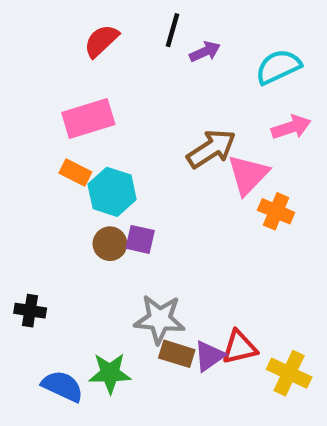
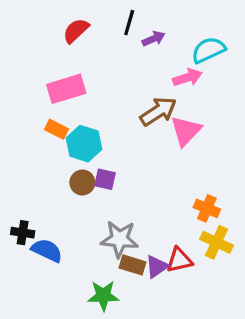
pink arrow: (291, 127) -> (187, 77), moved
orange cross: (276, 211) -> (207, 208), moved
green star: (110, 373) -> (103, 296), moved
yellow cross: (289, 373) -> (216, 242), moved
blue semicircle: (62, 386) -> (47, 250), moved

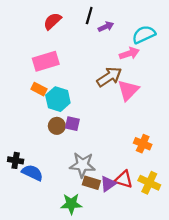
yellow cross: (216, 242) -> (149, 183), moved
red triangle: (179, 260) -> (124, 179), turned 30

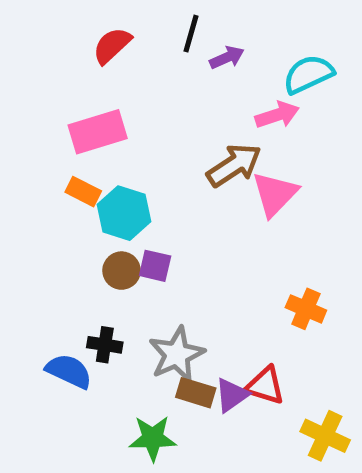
black cross: (16, 160) -> (105, 345), moved
gray star: (82, 165) -> (177, 354), turned -30
yellow cross: (149, 183) -> (325, 436), moved

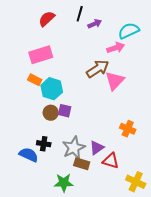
purple triangle: (232, 395) -> (97, 148), moved

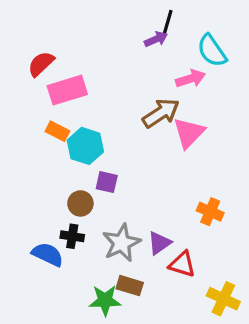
black line: (80, 14) -> (167, 23), moved
red semicircle: (47, 19) -> (41, 64), moved
cyan semicircle: (129, 31) -> (212, 51), turned -100
brown circle: (51, 113) -> (80, 203), moved
brown rectangle: (82, 164) -> (130, 286), moved

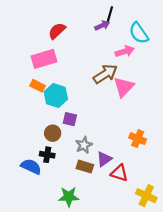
red semicircle: (41, 64) -> (57, 31), moved
gray star: (121, 243) -> (84, 145), moved, size x0.7
brown rectangle: (130, 286) -> (85, 167), moved

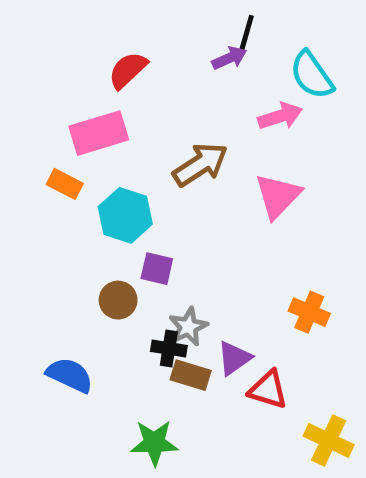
brown arrow: (105, 74) -> (200, 165), moved
orange rectangle: (38, 86) -> (65, 184), moved
black cross: (47, 155) -> (169, 348), moved

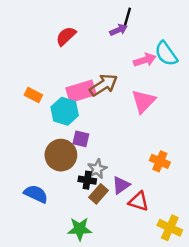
cyan semicircle: (312, 75) -> (166, 54), moved
pink rectangle: (99, 133) -> (81, 91), moved
brown circle: (118, 300) -> (61, 155), size x1.6
brown rectangle: (191, 375) -> (98, 194), turned -66

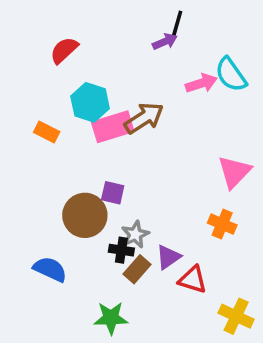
red semicircle: (66, 36) -> (64, 50), moved
pink triangle: (144, 101) -> (234, 172), moved
cyan hexagon: (65, 111) -> (90, 102), moved

